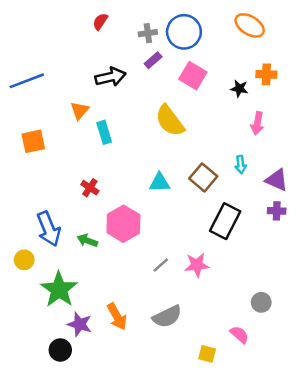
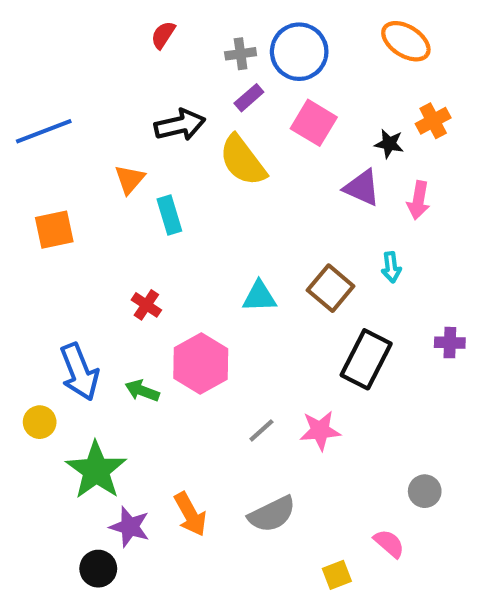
orange cross: (266, 74) -> (433, 121), turned -30
yellow semicircle: (170, 121) -> (243, 161), moved
purple triangle: (277, 180) -> (362, 188), moved
yellow square: (207, 354) -> (337, 575), turned -36

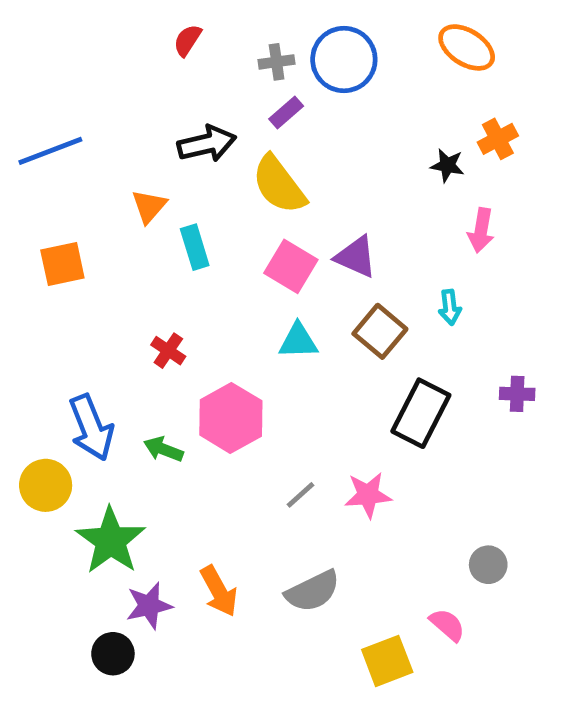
pink square: (314, 123) -> (291, 266), moved
purple triangle: (362, 188) -> (356, 257), moved
yellow circle: (40, 422) -> (46, 485), size x1.4
purple star: (130, 527) -> (149, 606), turned -30
yellow square: (337, 575) -> (387, 661), size x1.5

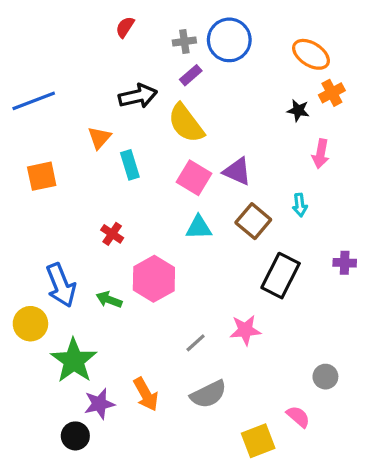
orange ellipse: (467, 47) -> (311, 54), moved
gray line: (301, 495) -> (196, 343), moved

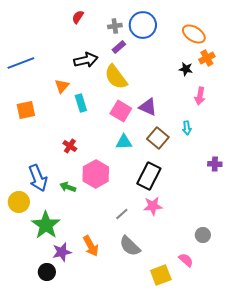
black rectangle: (281, 276) -> (149, 176), moved
gray semicircle: (208, 394) -> (130, 246), turned 70

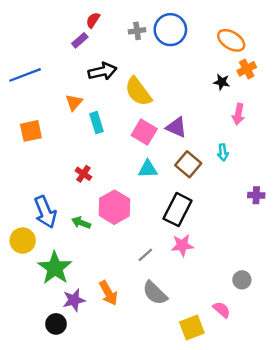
purple rectangle: (119, 47) -> (80, 40), moved

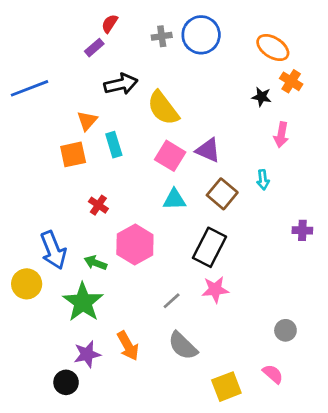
orange cross: (247, 69) -> (291, 81), turned -30
orange square: (31, 131) -> (73, 154), moved
green star: (55, 268) -> (83, 302), moved
pink semicircle: (222, 310) -> (273, 374), moved

